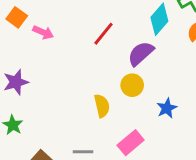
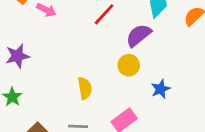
yellow semicircle: (102, 106) -> (85, 88), moved

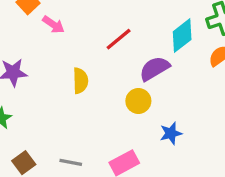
yellow semicircle: (85, 88) -> (80, 81), moved

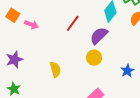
yellow semicircle: (80, 81) -> (55, 69), moved
blue star: (171, 133) -> (127, 71), moved

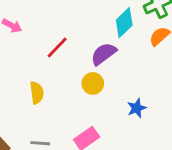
red line: (73, 23) -> (57, 47), moved

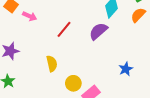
yellow circle: (93, 83) -> (73, 83), moved

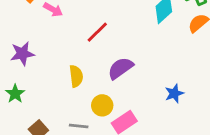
purple semicircle: (98, 31) -> (120, 68), moved

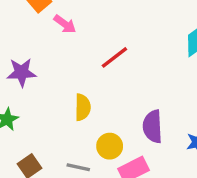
purple semicircle: (120, 68) -> (153, 126), moved, turned -64

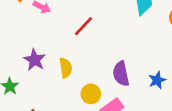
purple star: (22, 72) -> (35, 60), moved, turned -30

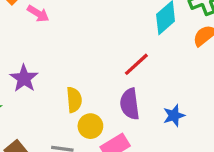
red line: (83, 26) -> (136, 64), moved
yellow semicircle: (66, 68) -> (74, 100), moved

